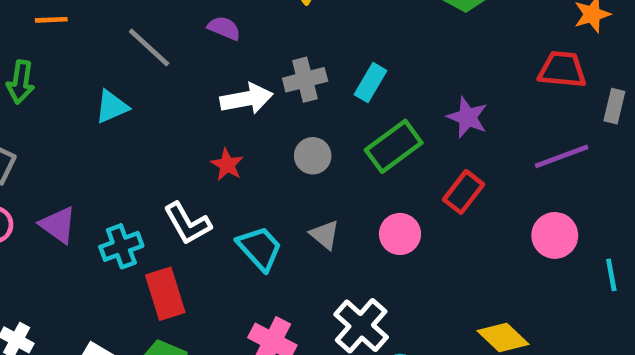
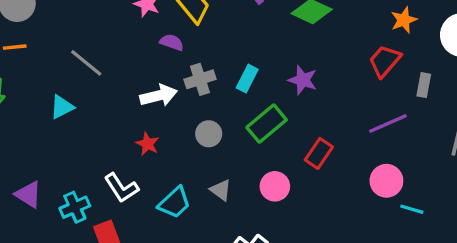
purple semicircle: (224, 28) -> (172, 42), moved
red trapezoid: (562, 70) -> (385, 61), turned -51
purple star: (467, 117) -> (303, 80), moved
cyan trapezoid: (260, 248) -> (175, 203), turned 93
cyan line: (611, 275) -> (412, 209), moved, turned -60

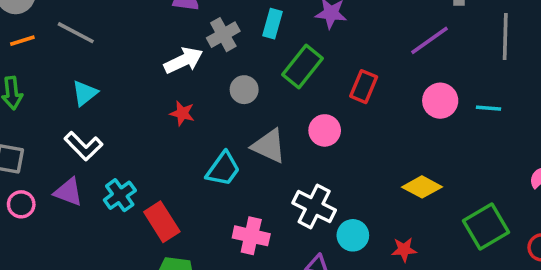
gray line: (86, 63) -> (76, 33), moved
white L-shape: (121, 188) -> (83, 146), moved
gray triangle: (221, 190) -> (269, 146), size x1.5
cyan line: (412, 209) -> (489, 108), moved

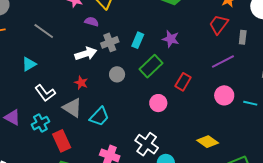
gray line: (76, 33) -> (44, 31), moved
white L-shape: (83, 146) -> (45, 93), moved
gray triangle: (269, 146) -> (72, 108), moved

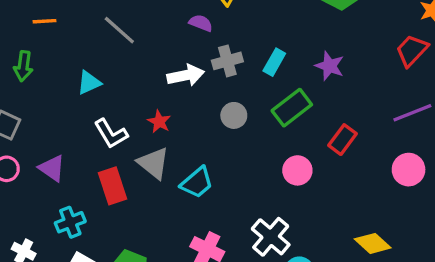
red star: (81, 83) -> (159, 122), moved
cyan cross: (40, 123) -> (70, 222), moved
red rectangle: (62, 141) -> (113, 186), moved

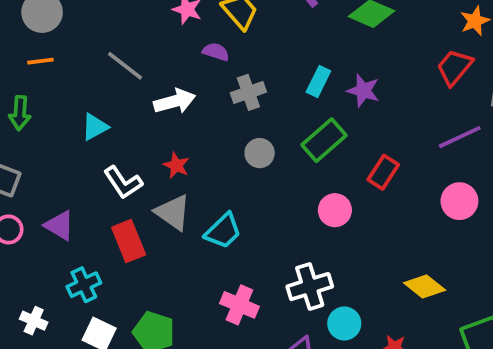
cyan rectangle: (274, 62) -> (318, 82), moved
white arrow: (186, 75) -> (175, 101), moved
white cross: (271, 237) -> (310, 287), turned 36

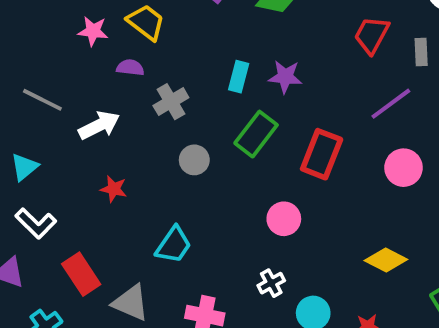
red rectangle: (383, 172) -> (322, 154), size x1.4
white L-shape: (123, 182) -> (36, 223), moved
pink circle: (335, 210) -> (284, 219), moved
gray triangle: (173, 212) -> (131, 303), moved
white cross: (310, 287) -> (271, 283), size x0.6

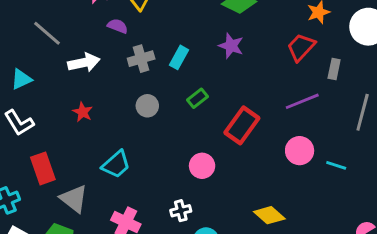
cyan rectangle: (239, 77) -> (179, 57), moved
purple star: (285, 77) -> (231, 46), moved
green rectangle: (256, 134) -> (198, 98), size x0.6

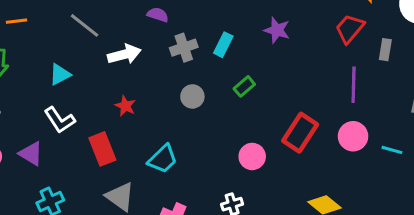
purple line: (302, 101) -> (354, 85), turned -64
red rectangle: (242, 125) -> (300, 133), moved
red rectangle: (43, 168) -> (102, 149), moved

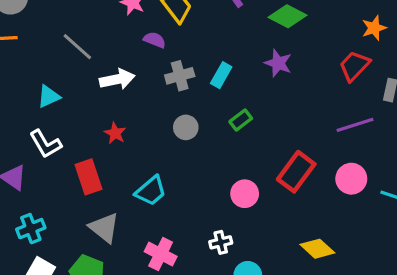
purple line: (354, 85) -> (355, 125), turned 68

